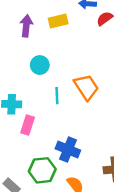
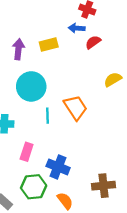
cyan circle: (40, 65) -> (31, 86), size x1.6
pink rectangle: (28, 125) -> (27, 152), moved

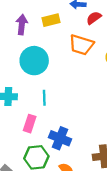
orange trapezoid: (76, 107) -> (81, 45), moved, turned 140
cyan line: (48, 116) -> (44, 98), moved

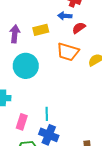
cyan line: (44, 98) -> (47, 114), moved

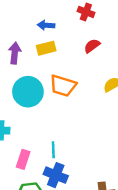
blue arrow: (65, 16) -> (46, 25), moved
orange trapezoid: (68, 52) -> (63, 86), moved

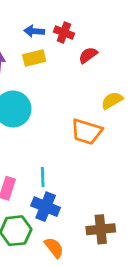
red cross: (86, 12) -> (64, 33), moved
orange trapezoid: (63, 86) -> (87, 132), moved

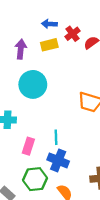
red cross: (64, 33) -> (72, 34), moved, turned 32

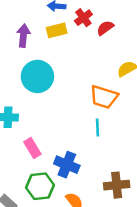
cyan line: (56, 137) -> (97, 128), moved
pink rectangle: (28, 146) -> (32, 148), turned -49

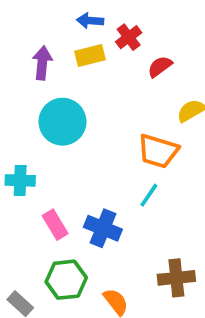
red semicircle: (105, 28) -> (160, 67), moved
cyan line: (97, 128) -> (149, 195), turned 36
blue cross: (67, 165) -> (103, 228), moved

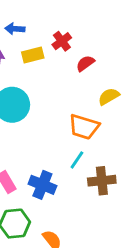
blue arrow: (90, 21) -> (15, 29), moved
brown cross: (176, 278) -> (102, 181), moved

